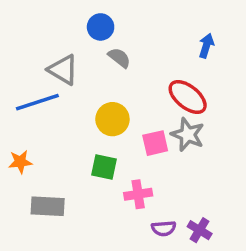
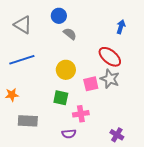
gray triangle: (63, 70) -> (23, 25), moved
purple semicircle: (164, 228) -> (69, 134), moved

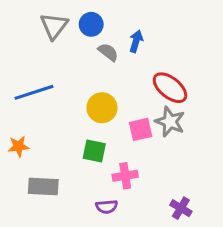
gray triangle: (23, 25) -> (54, 26), moved, turned 36
blue arrow: (121, 27) -> (136, 41), moved

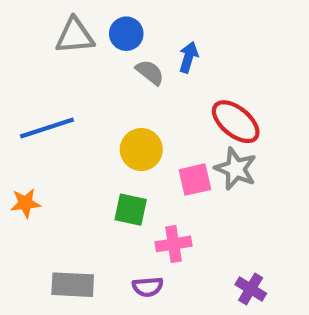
gray triangle: (54, 26) -> (75, 36), turned 48
gray rectangle: (43, 187) -> (73, 285), moved

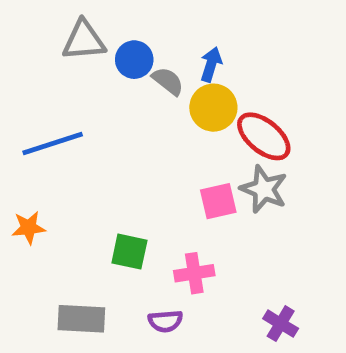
blue circle: (126, 34) -> (134, 60), moved
yellow circle: (141, 150) -> (213, 108), moved
green square: (131, 210) -> (129, 252), moved

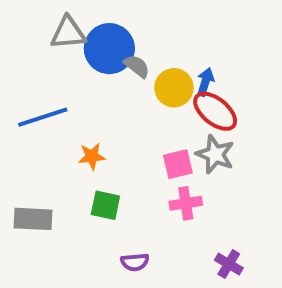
blue circle: (134, 60) -> (109, 49), size x1.6
blue arrow: (211, 64) -> (205, 82), moved
orange star: (29, 228) -> (92, 156), moved
pink cross: (194, 273) -> (186, 203), moved
gray rectangle: (81, 319) -> (33, 219), moved

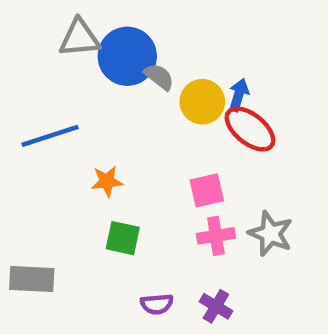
gray star: (215, 154) -> (270, 234), moved
gray rectangle: (33, 219) -> (32, 279), moved
purple cross: (229, 264) -> (216, 306), moved

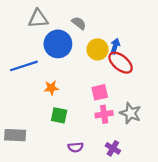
blue circle: (127, 56) -> (58, 44), moved
gray semicircle: (159, 77) -> (79, 23), moved
purple cross: (216, 306) -> (113, 148), moved

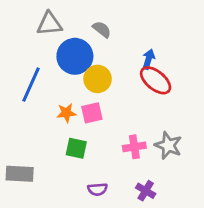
yellow circle: (98, 49) -> (98, 79), moved
blue line: (24, 66) -> (31, 85), turned -48
pink square: (100, 92) -> (92, 113), moved

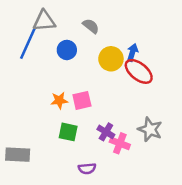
blue circle: (75, 56) -> (67, 50), size x0.6
yellow circle: (98, 79) -> (111, 59), moved
blue line: (31, 85) -> (28, 44), moved
pink cross: (134, 147) -> (120, 143), moved, turned 30
purple cross: (146, 191) -> (106, 132), moved

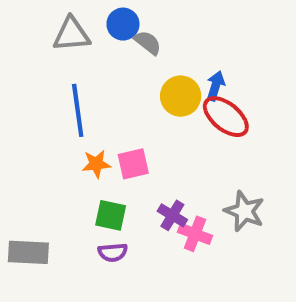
blue line: (28, 44) -> (78, 110), moved, turned -32
blue circle: (67, 50) -> (123, 24), moved
purple semicircle: (87, 169) -> (113, 252), moved

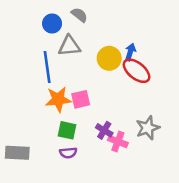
blue circle: (123, 24) -> (52, 24), moved
gray triangle: (72, 34) -> (69, 46), moved
gray semicircle: (148, 43) -> (79, 15), moved
orange star: (96, 164) -> (58, 99), size x1.5
gray star: (244, 211) -> (148, 128), turned 30

